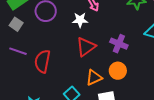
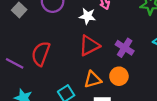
purple line: (18, 51) -> (15, 63), moved

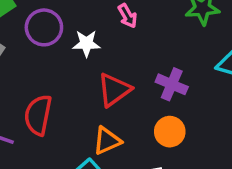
white star: (87, 16) -> (86, 43), moved
orange triangle: (93, 79) -> (107, 141), moved

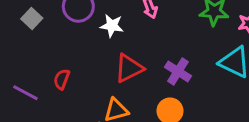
red semicircle: (38, 115) -> (62, 79), size x0.6

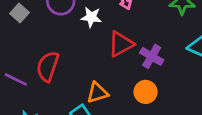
red triangle: (129, 68) -> (121, 44), moved
red semicircle: (62, 79) -> (48, 66), size x1.6

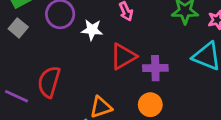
purple cross: (152, 56) -> (155, 68), turned -30

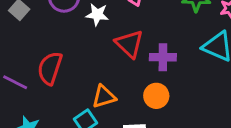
red triangle: (123, 56) -> (129, 44), turned -48

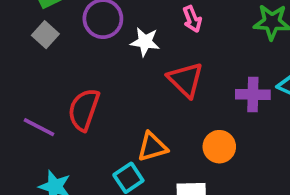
purple cross: (163, 57) -> (253, 94), moved

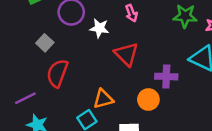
gray square: (45, 35) -> (45, 43), moved
purple cross: (253, 94) -> (166, 77), moved
purple line: (39, 127) -> (25, 98), moved, turned -55

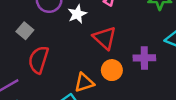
white star: (99, 28) -> (77, 14), turned -30
orange circle: (148, 100) -> (112, 70), moved

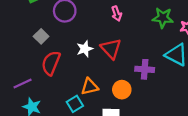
white star: (77, 14) -> (85, 49), moved
orange circle: (112, 70) -> (122, 90), moved

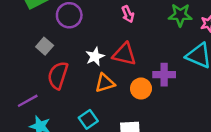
red triangle: (111, 49) -> (124, 54), turned -30
orange triangle: (90, 87) -> (105, 83), moved
orange circle: (122, 90) -> (141, 89), moved

